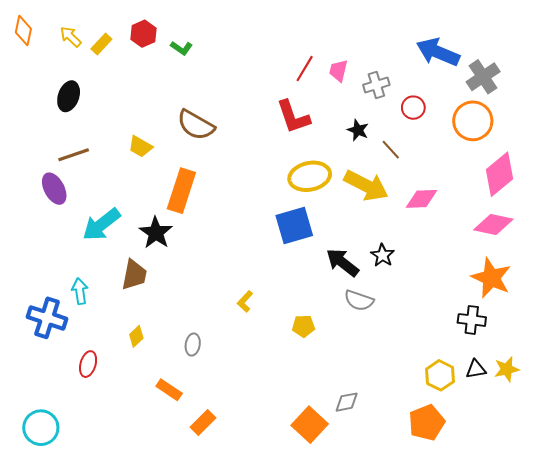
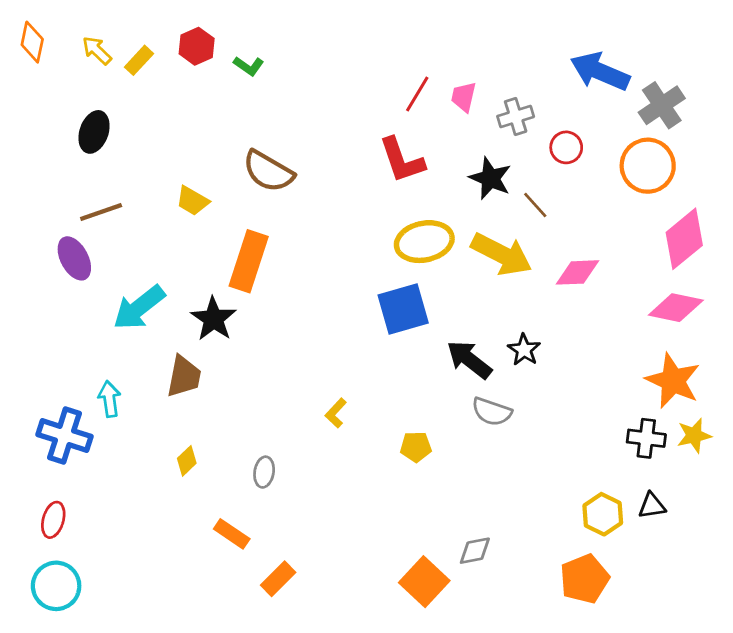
black star: (358, 130) -> (490, 178), size x1.4
red ellipse: (88, 364) -> (53, 520), moved
yellow star: (507, 369) -> (694, 436), moved

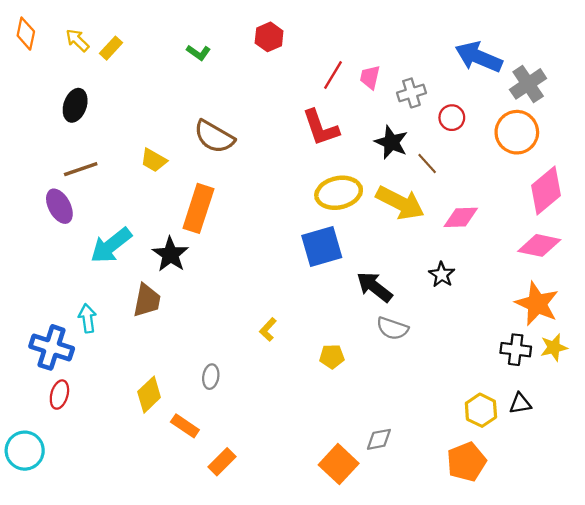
red hexagon: (197, 46) -> (269, 37), moved
black star: (524, 350) -> (442, 275), moved
yellow diamond: (187, 461) -> (149, 395), moved, size x1.5
red ellipse: (53, 520) -> (59, 395), moved
cyan circle: (56, 586) -> (25, 451), moved

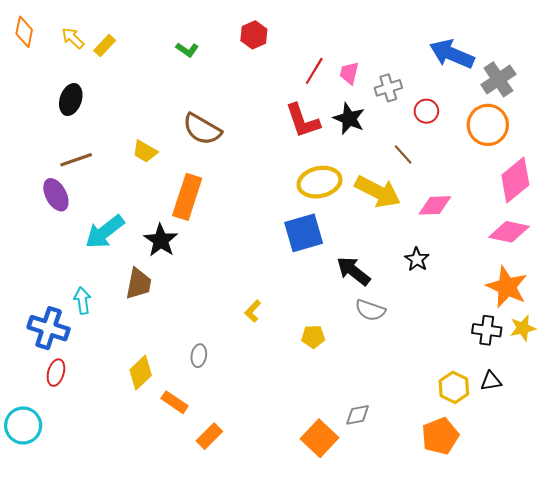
black star: (391, 142) -> (349, 119), moved

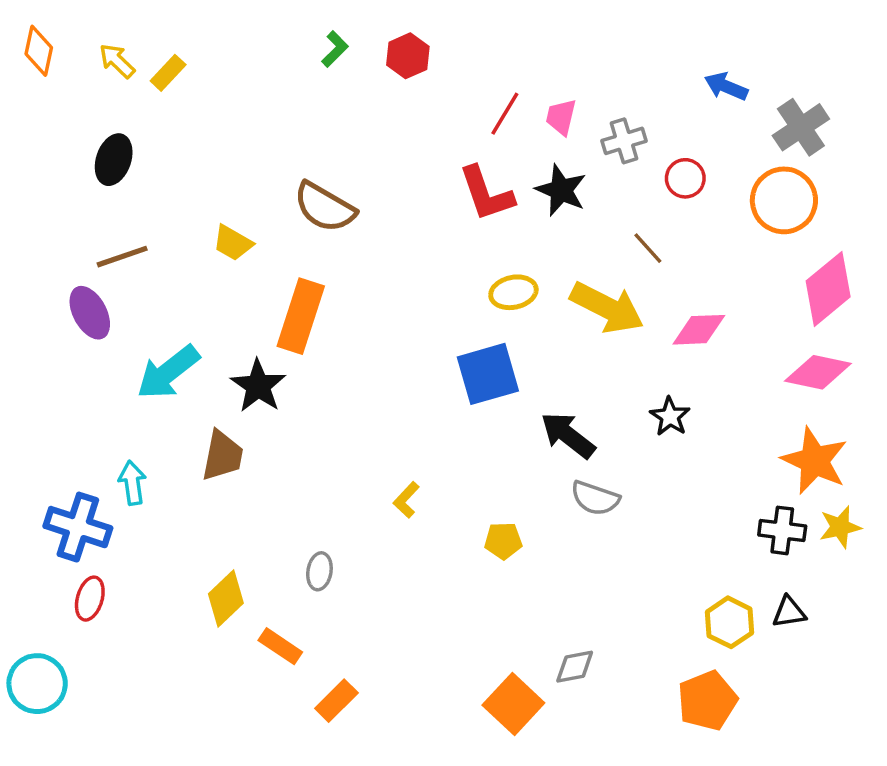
green L-shape: (187, 50) -> (335, 49), moved, turned -80
blue arrow: (452, 54) -> (726, 86), size x0.6
yellow ellipse: (320, 182) -> (513, 292), size x0.7

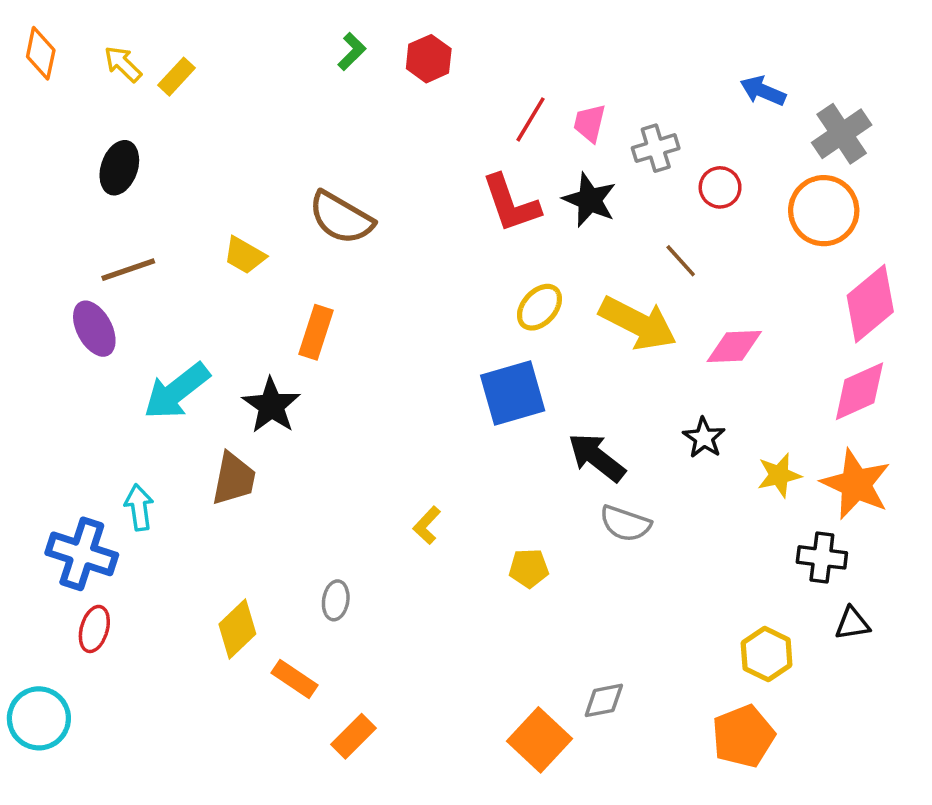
yellow ellipse: (513, 292) -> (539, 307), turned -36
orange rectangle: (301, 316) -> (316, 332), size x0.7
pink diamond: (818, 372) -> (859, 391), turned -36
yellow star: (840, 527) -> (779, 475), moved
black triangle: (789, 612) -> (852, 624), moved

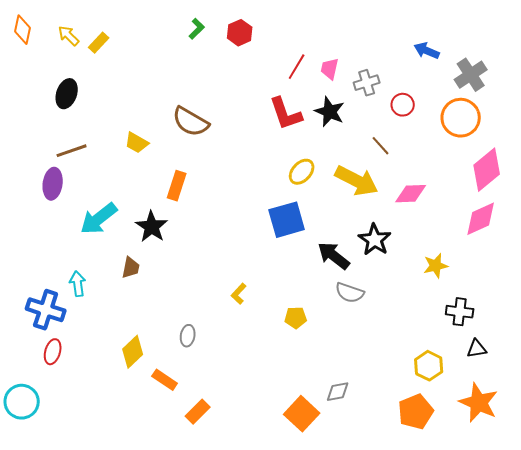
purple ellipse: (94, 329) -> (53, 184), turned 36
black star: (704, 438) -> (375, 240), moved, size x1.4
brown trapezoid: (234, 479) -> (131, 268), size x0.7
orange star: (856, 484) -> (479, 403), moved

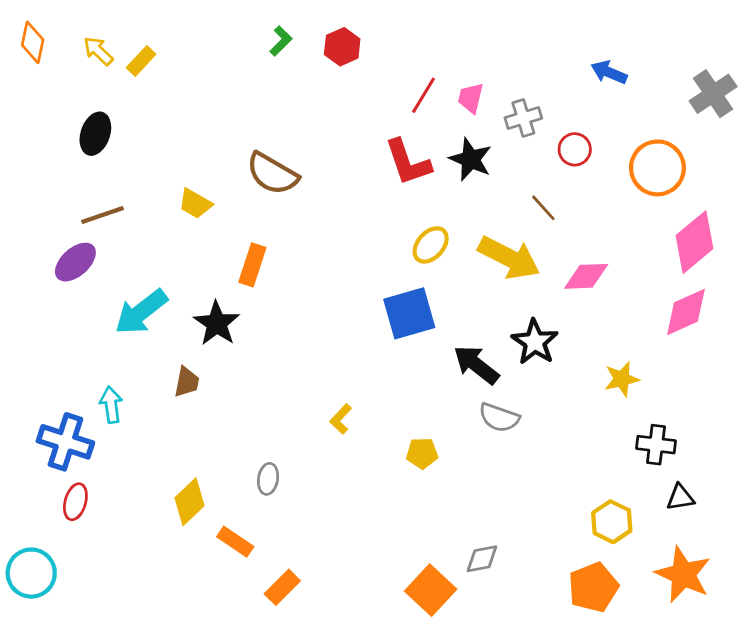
gray cross: (471, 75) -> (713, 94), moved
purple ellipse: (53, 184) -> (75, 262), turned 40

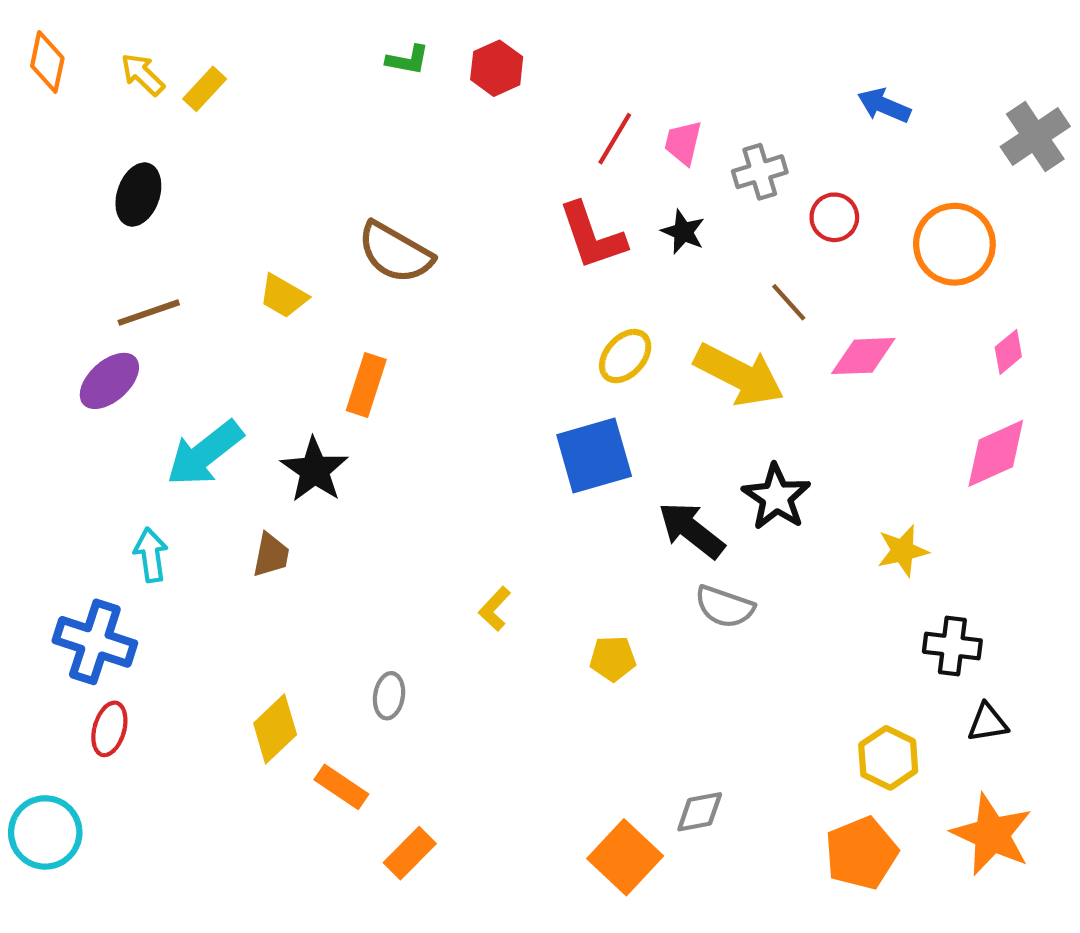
green L-shape: (281, 41) -> (408, 60), turned 56
black star: (471, 159) -> (683, 232), size x0.7
pink diamond: (695, 242) -> (1008, 352), size x0.5
pink diamond: (586, 276) -> (863, 356), moved
cyan arrow: (111, 405) -> (151, 555), moved

